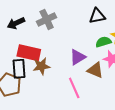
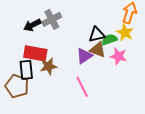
black triangle: (97, 16) -> (97, 35), moved
black arrow: (16, 23) -> (32, 25), moved
brown triangle: (95, 70) -> (98, 50), moved

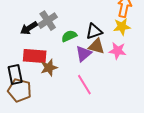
yellow star: (125, 33) -> (122, 27), turned -30
green semicircle: (110, 40) -> (69, 36), moved
black rectangle: (26, 70) -> (15, 74), moved

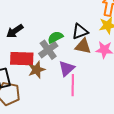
gray cross: (48, 21) -> (48, 50), moved
purple triangle: (84, 54) -> (67, 68), moved
pink line: (84, 85) -> (73, 85), turned 35

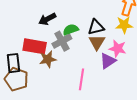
black arrow: (15, 31) -> (47, 19), moved
brown triangle: (83, 46) -> (97, 42), turned 42
purple triangle: (67, 68) -> (108, 61), moved

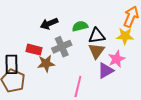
green semicircle: (71, 30) -> (80, 26), moved
red rectangle: (35, 46) -> (34, 50), size x0.7
pink star: (118, 49) -> (116, 59), turned 30

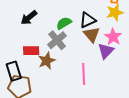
black arrow: (49, 24) -> (29, 18), moved
green semicircle: (80, 26) -> (64, 23), moved

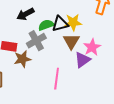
yellow star: (115, 12) -> (73, 22), moved
black arrow: (29, 18) -> (26, 14), moved
black triangle: (88, 20) -> (60, 24), moved

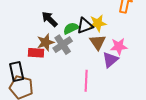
black arrow: (26, 14) -> (50, 19), turned 78
pink star: (92, 47) -> (119, 46), turned 30
brown star: (22, 59) -> (46, 42), moved

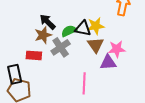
black triangle: (85, 26) -> (83, 28), turned 30
brown star: (46, 42) -> (43, 35), moved
purple triangle: (110, 60) -> (108, 62), turned 36

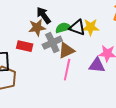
brown triangle: (96, 45) -> (66, 50), moved, turned 30
pink line: (84, 83) -> (67, 70), moved

